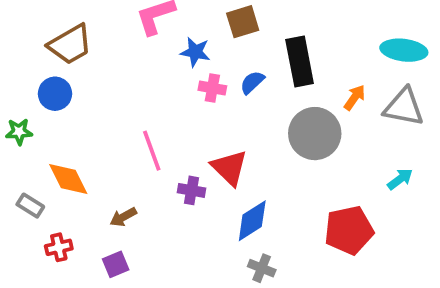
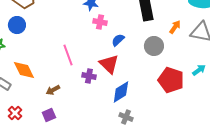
blue semicircle: (252, 82) -> (118, 40), moved
gray circle: (315, 134) -> (154, 46), size x0.7
red pentagon: (349, 230) -> (171, 80), moved, turned 30
red cross: (59, 247) -> (15, 113), moved, turned -32

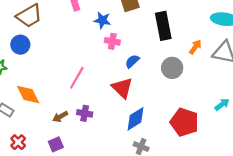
pink line: (68, 55) -> (77, 78), turned 50
cyan arrow: (199, 70) -> (222, 104), moved
purple cross: (89, 76) -> (85, 113), moved
red pentagon: (171, 80) -> (184, 122), moved

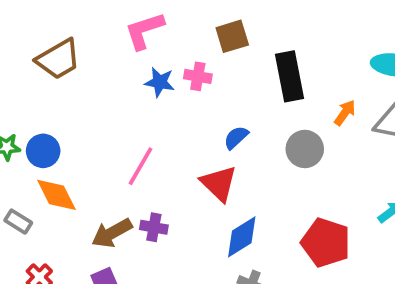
blue star: (102, 20) -> (160, 82), moved
pink cross: (112, 41) -> (198, 76), moved
blue circle: (20, 45) -> (43, 151), moved
brown arrow: (60, 117) -> (112, 233), size x1.5

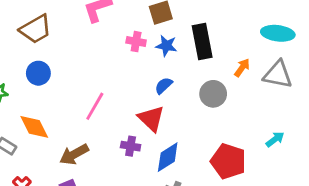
blue star: (160, 82) -> (166, 46), moved
blue circle: (43, 151) -> (38, 73), moved
purple cross: (154, 227) -> (131, 146), moved

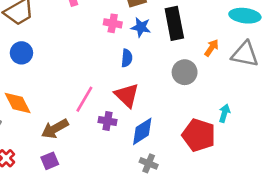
blue semicircle: (164, 86) -> (127, 58), moved, turned 138
pink line: (95, 106) -> (84, 99), moved
cyan arrow: (275, 139) -> (224, 113), moved, turned -36

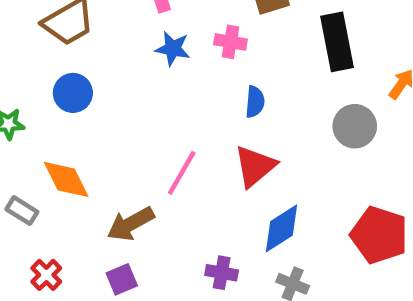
blue star: (141, 27) -> (173, 49), moved
red triangle: (127, 95) -> (255, 166), turned 36
purple cross: (108, 121) -> (222, 273), moved

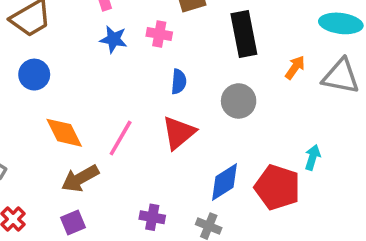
gray circle: (355, 126) -> (239, 101), moved
orange diamond: (66, 179) -> (64, 133), moved
blue diamond: (282, 228) -> (224, 182), moved

